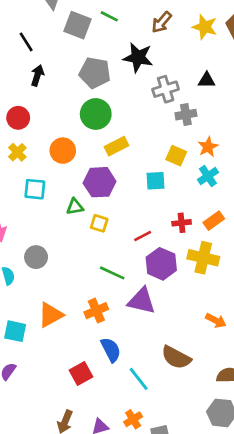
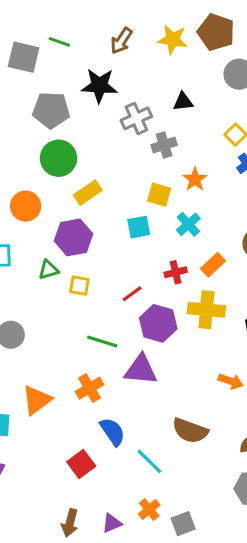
cyan cross: (208, 176) -> (188, 224), moved

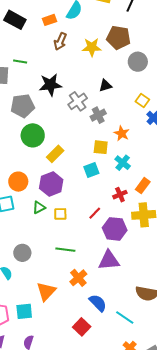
brown arrow: (121, 41) -> (60, 41), moved
orange circle: (26, 206) -> (18, 182), moved
green line: (102, 342) -> (65, 250), moved

